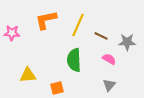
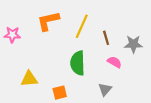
brown line: (101, 36) -> (106, 38), turned 48
gray triangle: (109, 85) -> (105, 89), moved

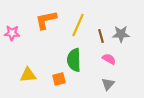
gray star: (133, 44) -> (121, 34), moved
gray triangle: (105, 89) -> (108, 84), moved
orange square: (60, 93) -> (59, 79), moved

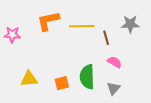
yellow line: (78, 25) -> (82, 26), turned 65
gray star: (121, 34) -> (130, 24), moved
green semicircle: (74, 60) -> (87, 77), moved

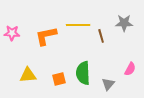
orange L-shape: (48, 21) -> (46, 36), moved
pink semicircle: (114, 62) -> (130, 69), moved, turned 88

